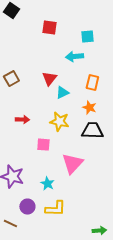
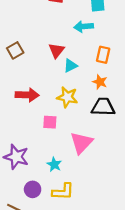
red arrow: (22, 120) -> (27, 95), size x1.5

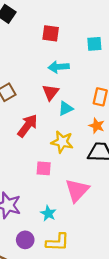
cyan arrow: (84, 27) -> (59, 67), moved
red arrow: (27, 95) -> (27, 126), moved, turned -55

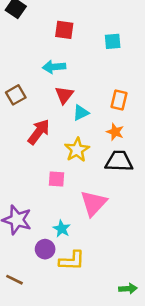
cyan arrow: (59, 67) -> (54, 67), moved
yellow star: (62, 142) -> (77, 150), turned 30
purple circle: (25, 240) -> (45, 249), moved

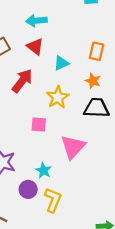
red triangle: (64, 95) -> (35, 47), moved, turned -30
yellow L-shape: (72, 261) -> (53, 200), turned -70

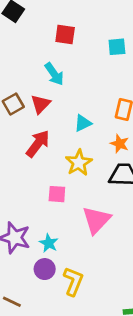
cyan arrow: (36, 21) -> (54, 74), turned -120
red triangle: (35, 47) -> (41, 104), moved, turned 36
cyan star: (43, 171) -> (49, 243), moved

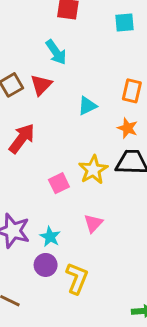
red arrow: (38, 144) -> (22, 138), moved
yellow star: (79, 163) -> (93, 170), moved
pink square: (57, 194) -> (59, 183), turned -30
pink triangle: (96, 220) -> (93, 223), moved, size x0.6

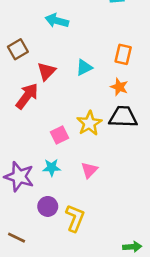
cyan arrow: (56, 52) -> (57, 21), turned 140
red triangle: (41, 85) -> (46, 71), moved
cyan star: (50, 237) -> (52, 167), moved, turned -30

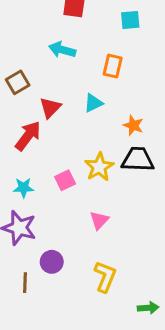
orange rectangle: (123, 54) -> (113, 66), moved
cyan star: (52, 167) -> (24, 188), moved
yellow L-shape: (75, 218) -> (105, 277), moved
brown line: (17, 238) -> (25, 283), moved, turned 66

